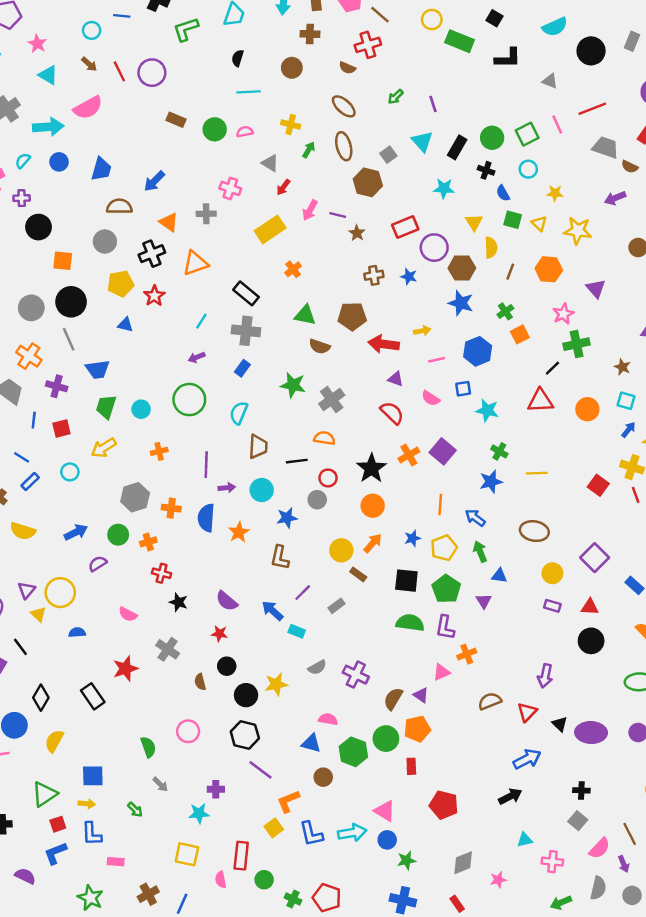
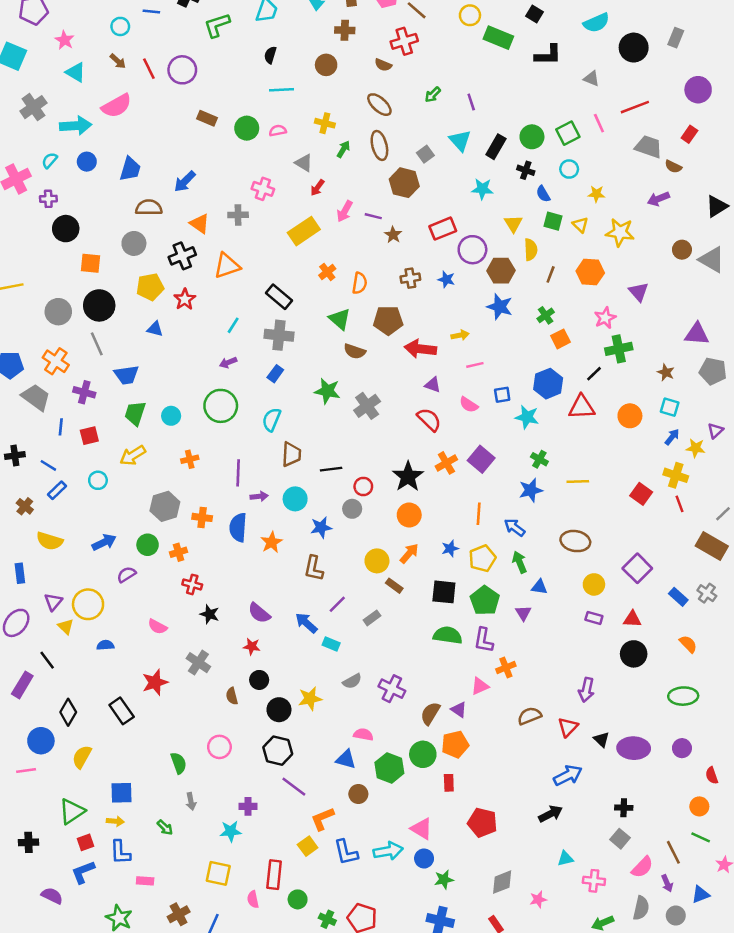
green triangle: (305, 315) -> (340, 319), turned 30
blue hexagon: (478, 351) -> (548, 384), moved
orange semicircle: (324, 438) -> (360, 283), moved, turned 90
gray arrow: (160, 784) -> (191, 801), turned 35

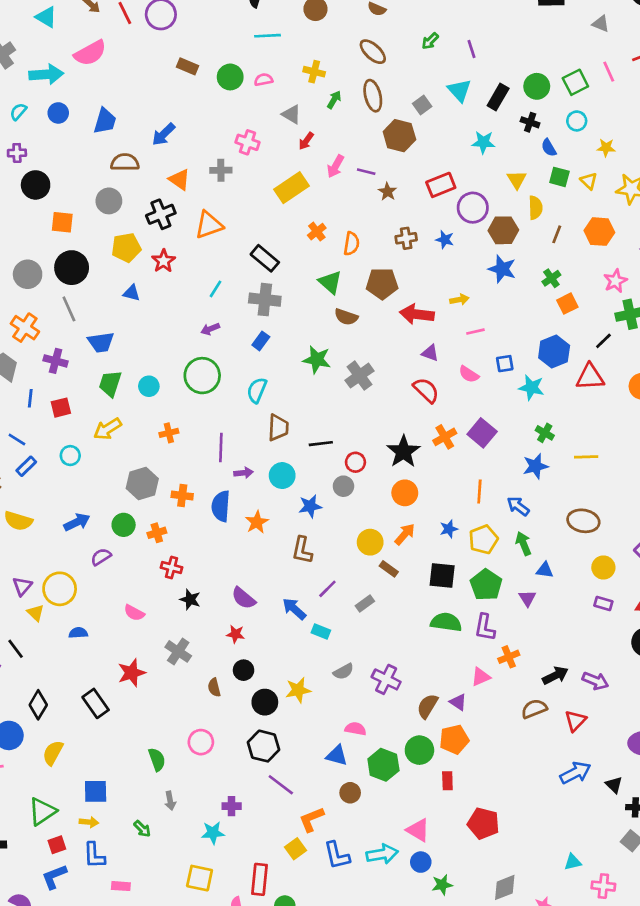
purple arrow: (587, 690) -> (595, 681), turned -80
black triangle: (601, 739) -> (614, 785), moved
black arrow: (551, 814) -> (555, 675), moved

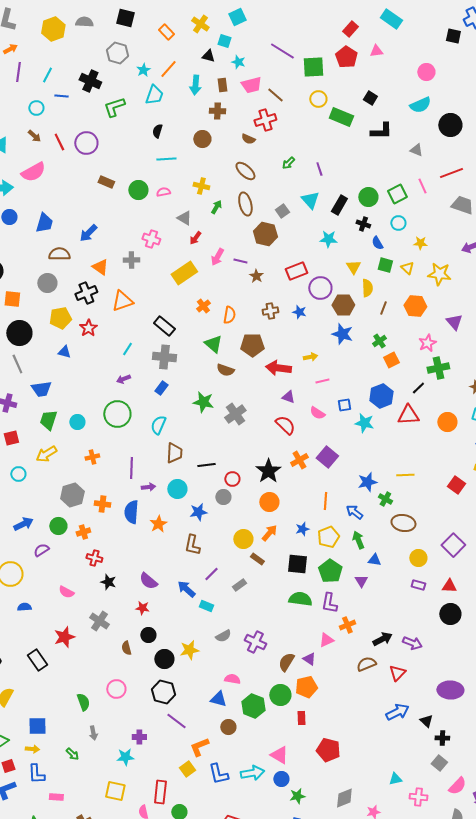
green cross: (545, 433) -> (385, 499), moved

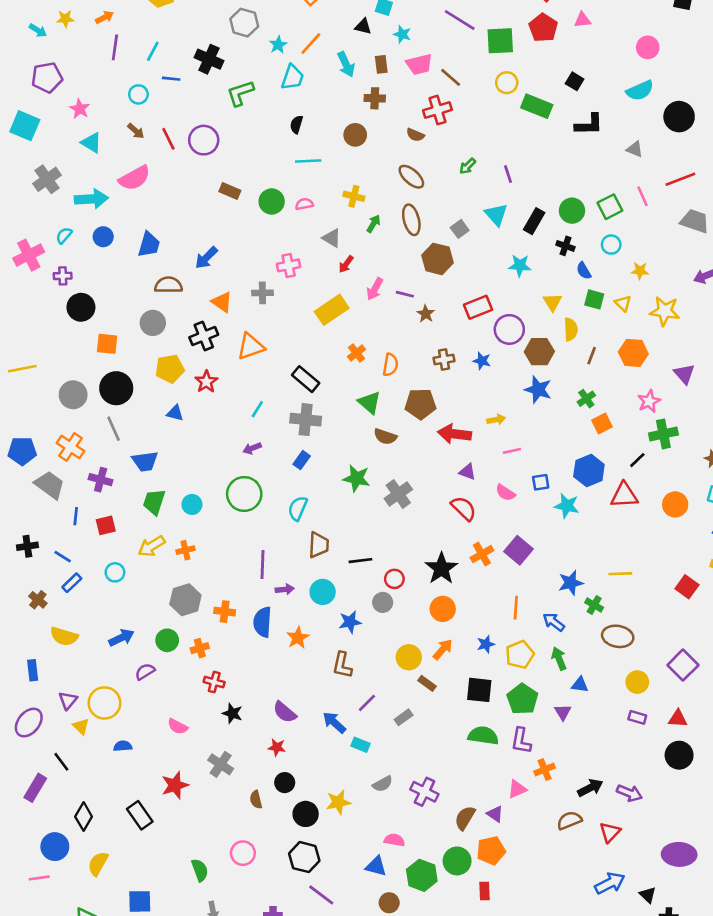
cyan arrow: (195, 85) -> (346, 64), turned -30
pink cross: (151, 239) -> (289, 265), turned -30
orange cross: (92, 457) -> (185, 550), moved

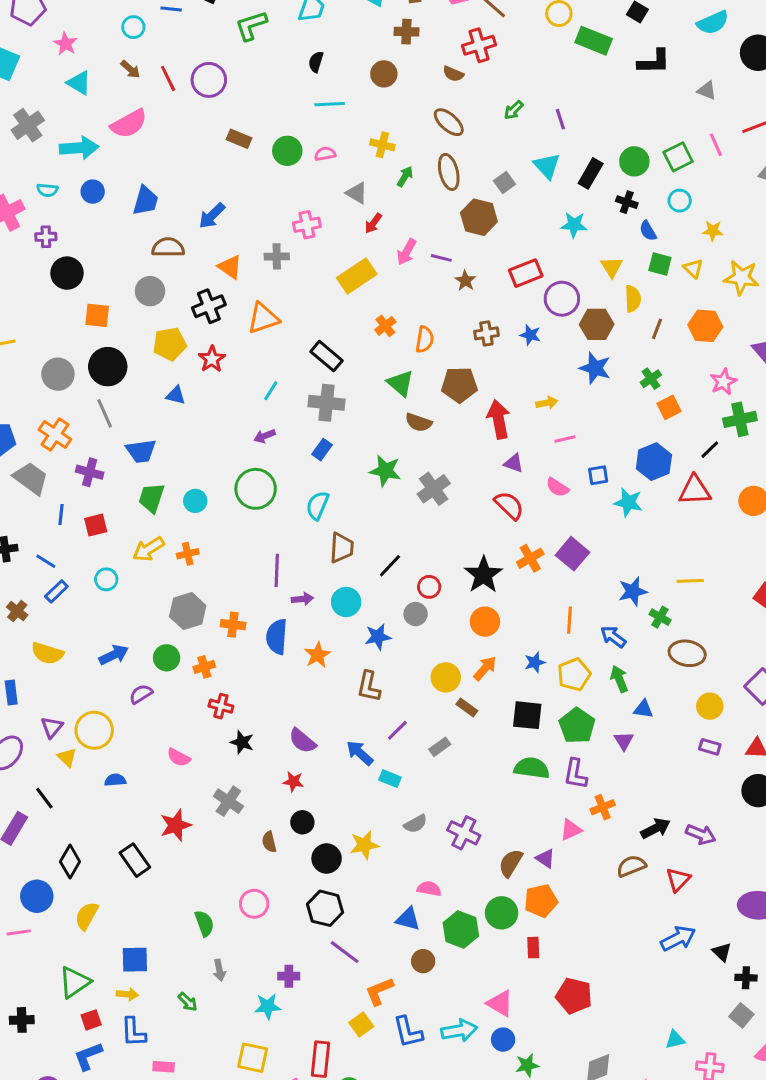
cyan semicircle: (64, 235) -> (47, 190), turned -126
red arrow: (454, 434) -> (499, 419), turned 72
black line: (360, 561) -> (390, 566), turned -40

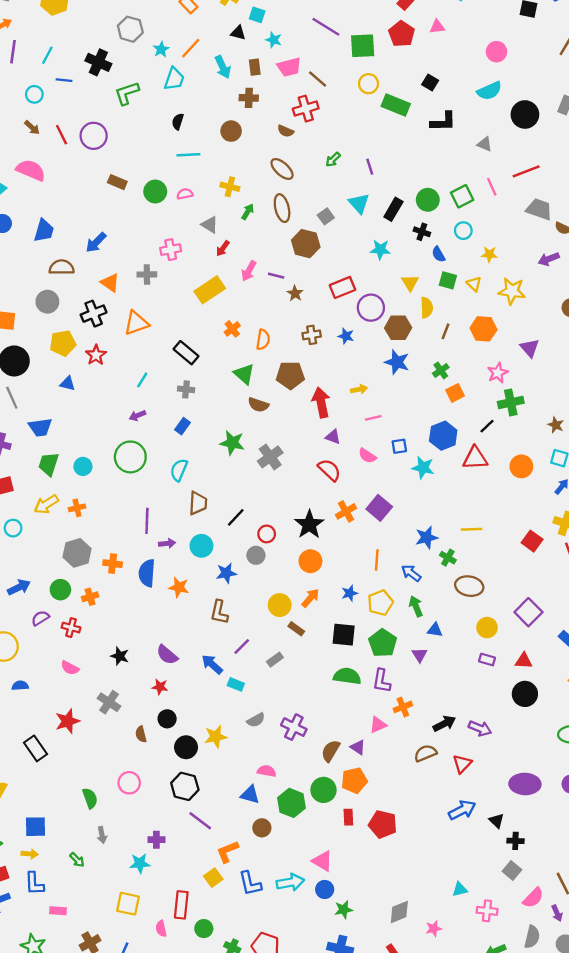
pink semicircle: (129, 124) -> (31, 170), turned -128
gray cross: (327, 403) -> (186, 389), size x0.6
orange star: (317, 655) -> (179, 587), turned -30
red cross: (221, 706) -> (71, 628), moved
red pentagon: (574, 996) -> (383, 824), moved

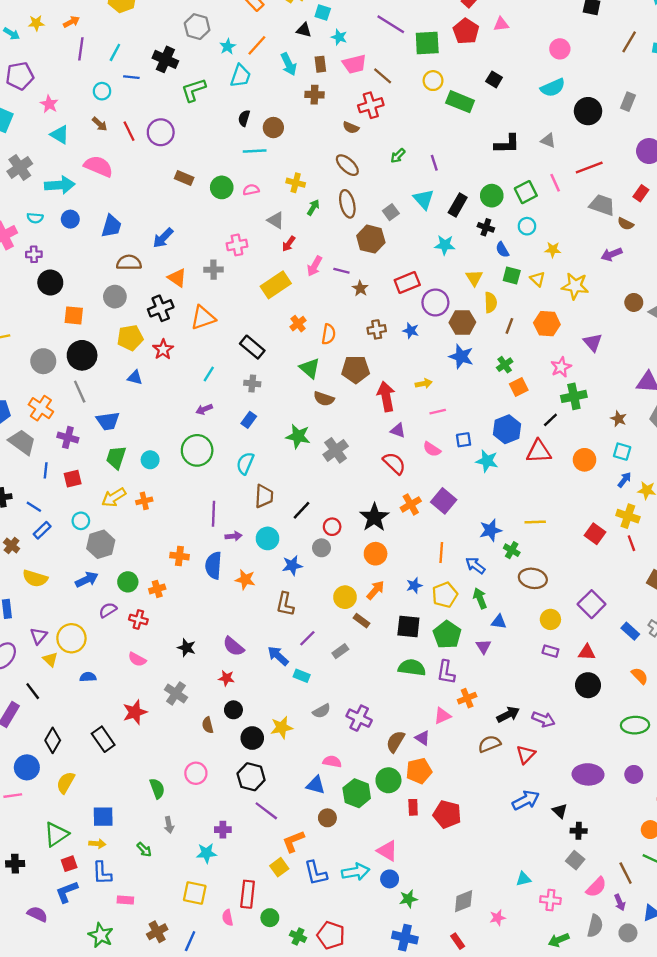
black L-shape: (443, 122) -> (507, 144), moved
brown circle: (231, 131) -> (273, 128), moved
gray hexagon: (77, 553) -> (101, 544), moved

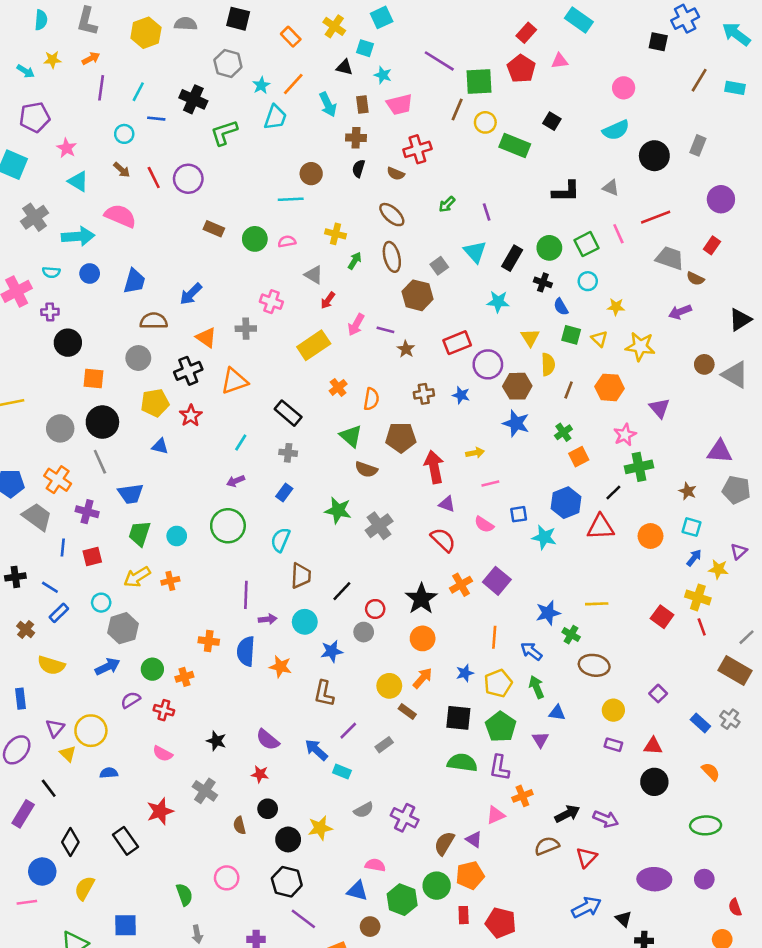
brown line: (383, 76) -> (457, 110), moved, turned 72
black semicircle: (244, 118) -> (359, 168), moved
pink cross: (237, 245) -> (271, 302), turned 30
purple square: (592, 604) -> (658, 694), size x0.6

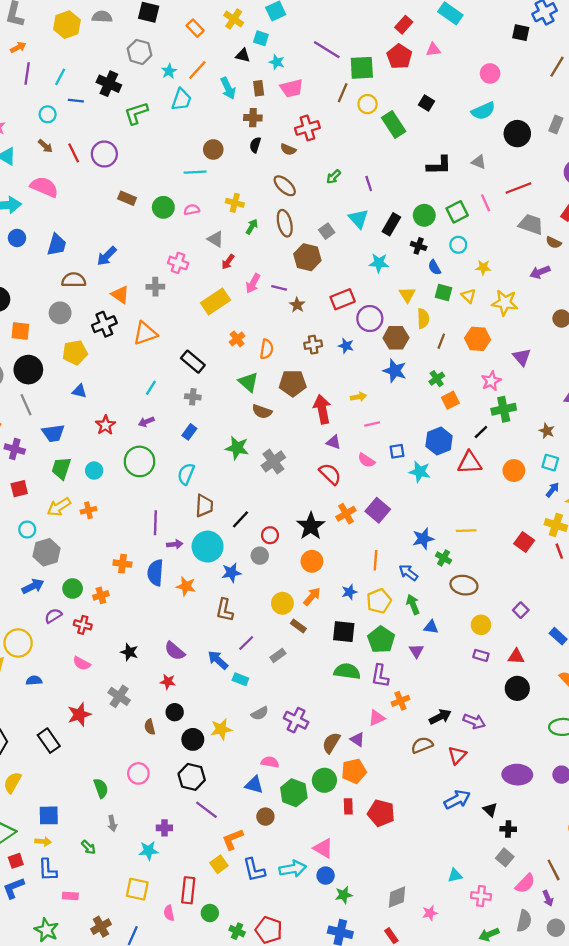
green rectangle: (515, 145) -> (394, 125), turned 35
red star: (191, 416) -> (105, 425), moved
cyan circle: (305, 622) -> (208, 547), size x1.4

